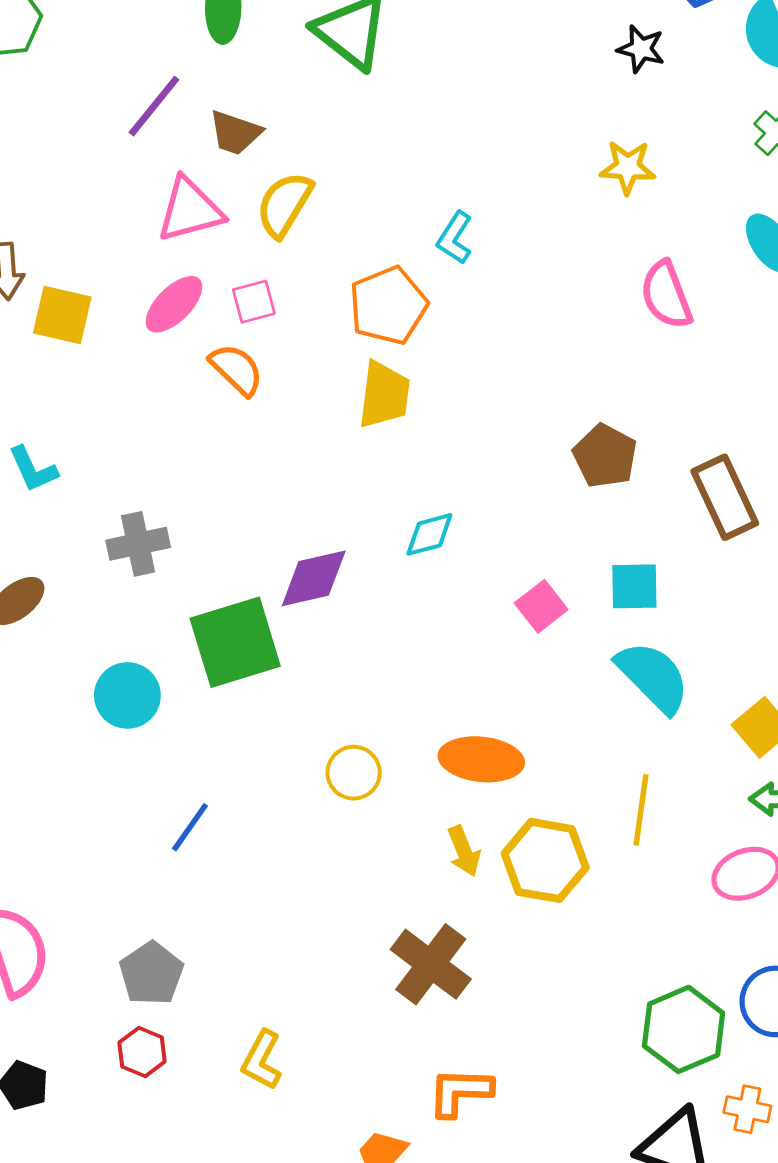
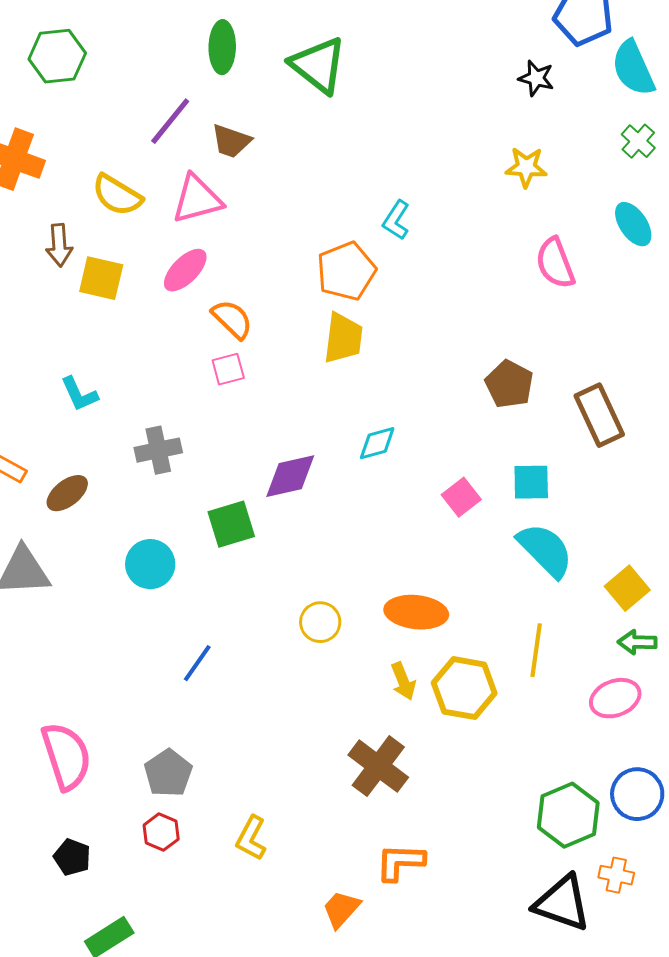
yellow semicircle: (284, 205) -> (117, 195), moved, turned -90
pink square: (254, 302) -> (228, 369), moved
green square: (235, 642) -> (231, 524), size x0.7

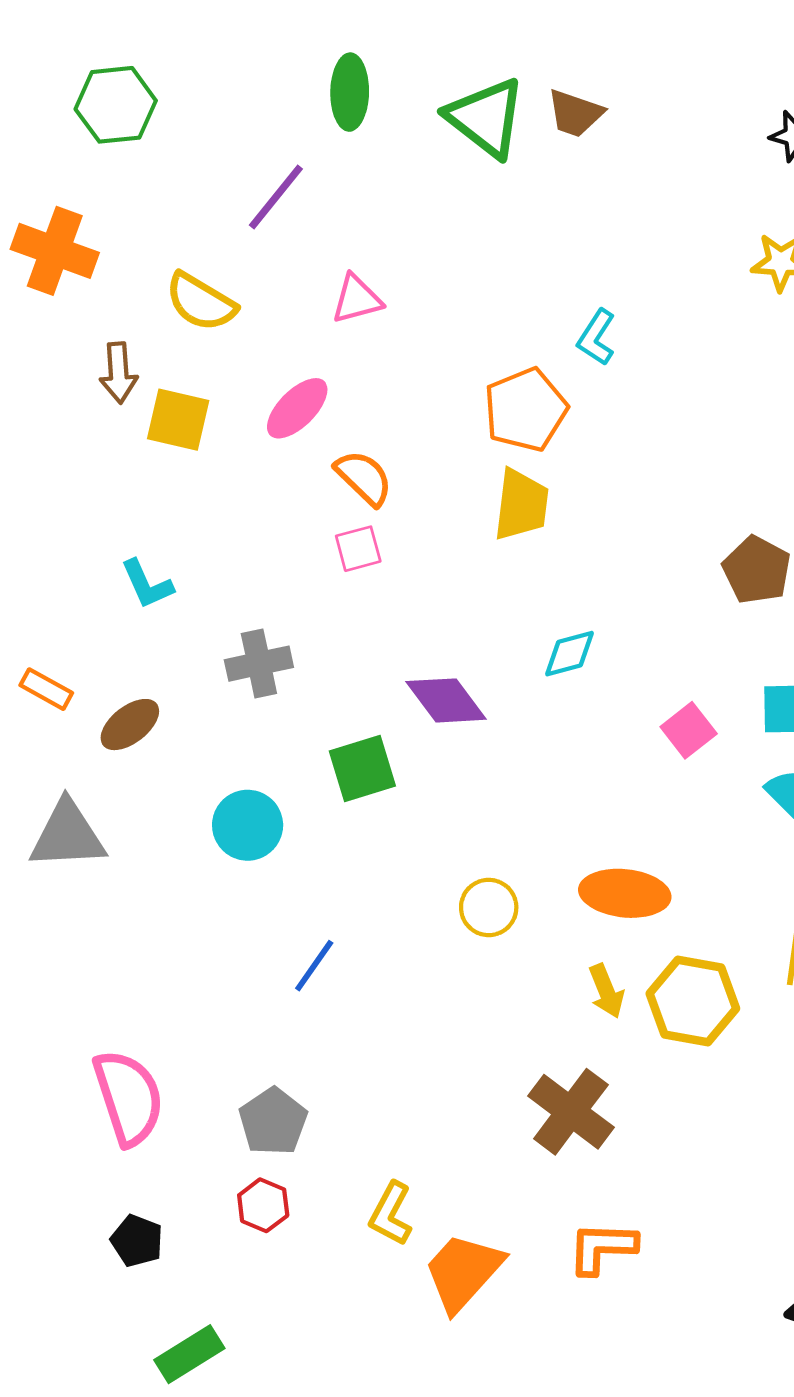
brown trapezoid: (231, 141) -> (575, 113), moved
pink triangle: (197, 199) -> (357, 299), moved, size x0.7
purple diamond: (290, 476) -> (446, 700), turned 66
orange trapezoid: (341, 909) -> (463, 1272), moved, size x1.5

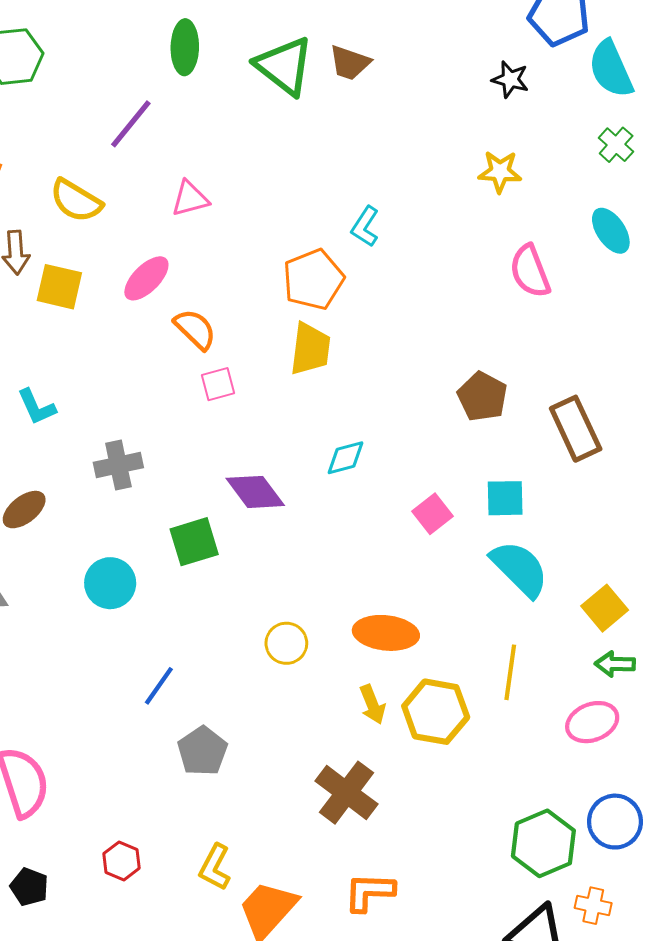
pink square: (358, 549) -> (218, 384), moved
gray pentagon: (273, 1122) -> (202, 751), moved

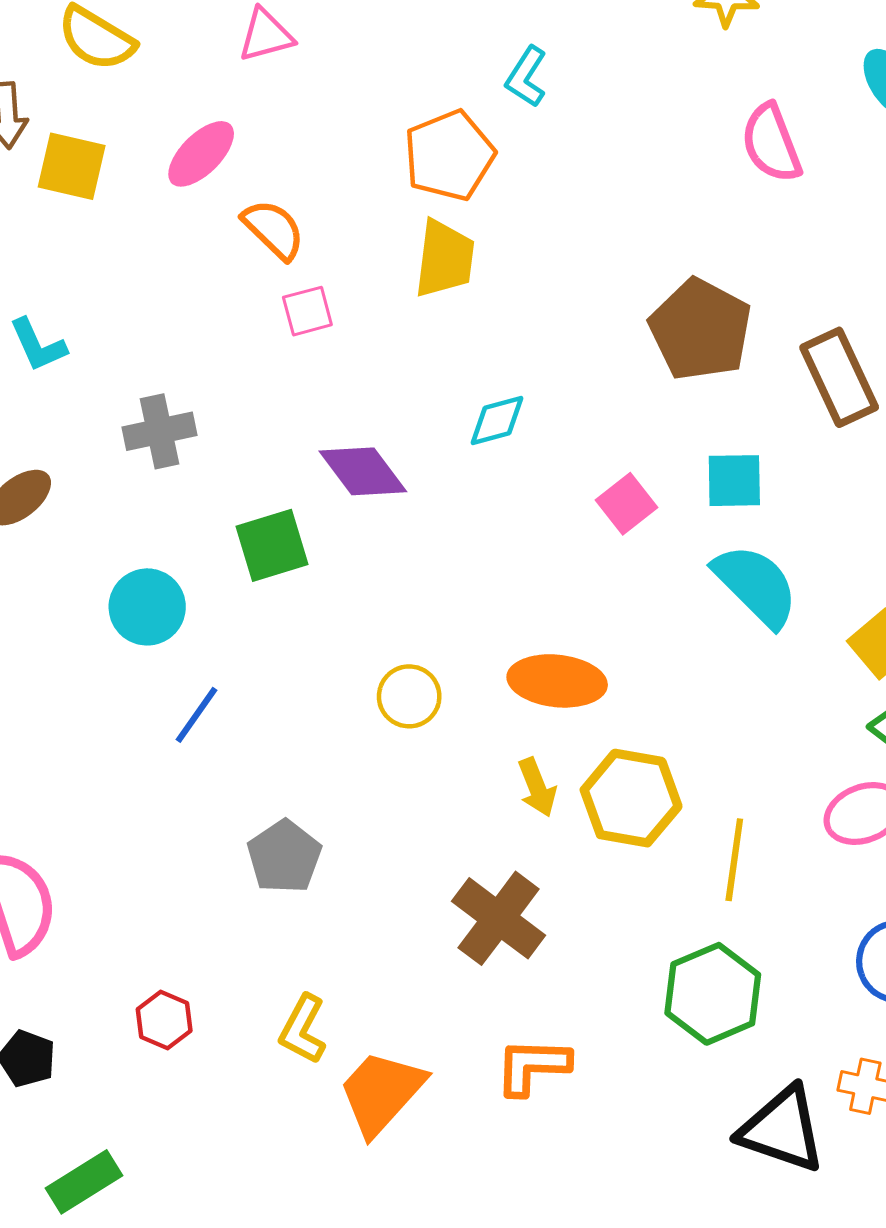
brown pentagon: (482, 397) -> (700, 330), size x1.4
yellow line: (510, 672) -> (734, 860), moved
blue line: (159, 686) -> (196, 715), moved
green hexagon: (543, 843) -> (713, 994), moved

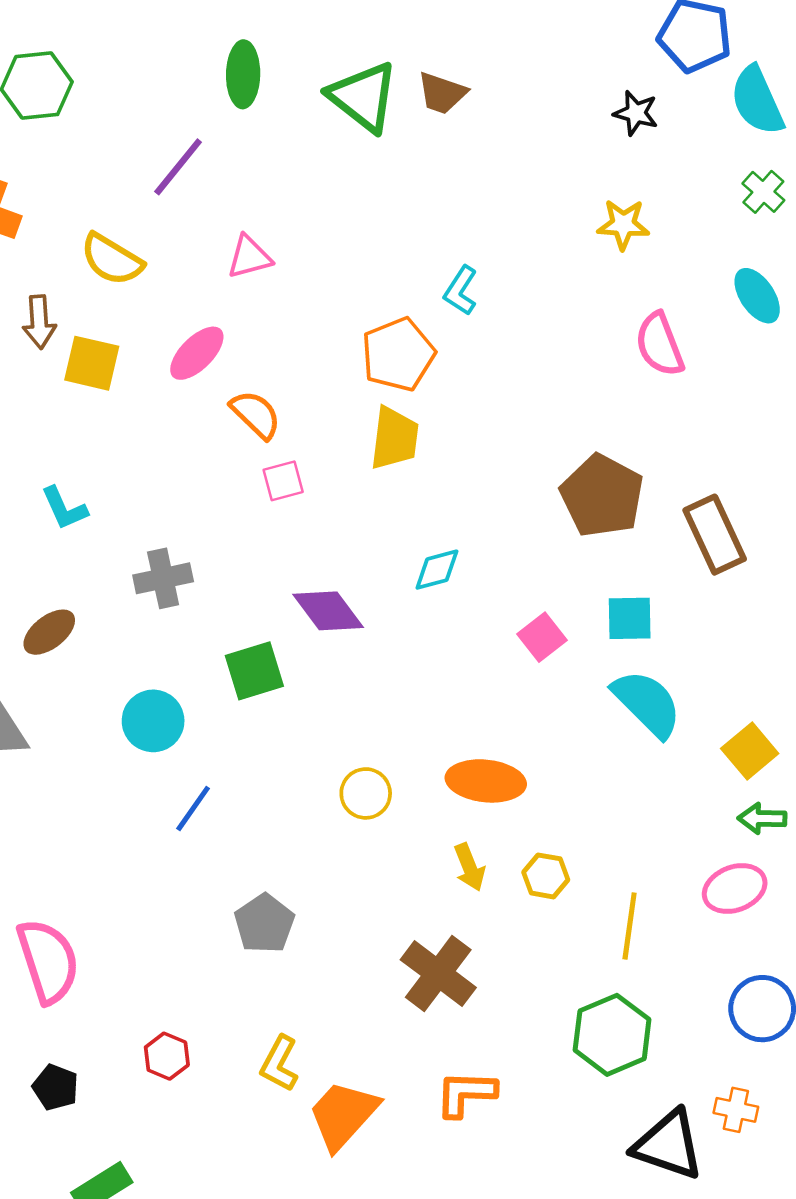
yellow hexagon: (631, 798) -> (546, 876), size x0.6

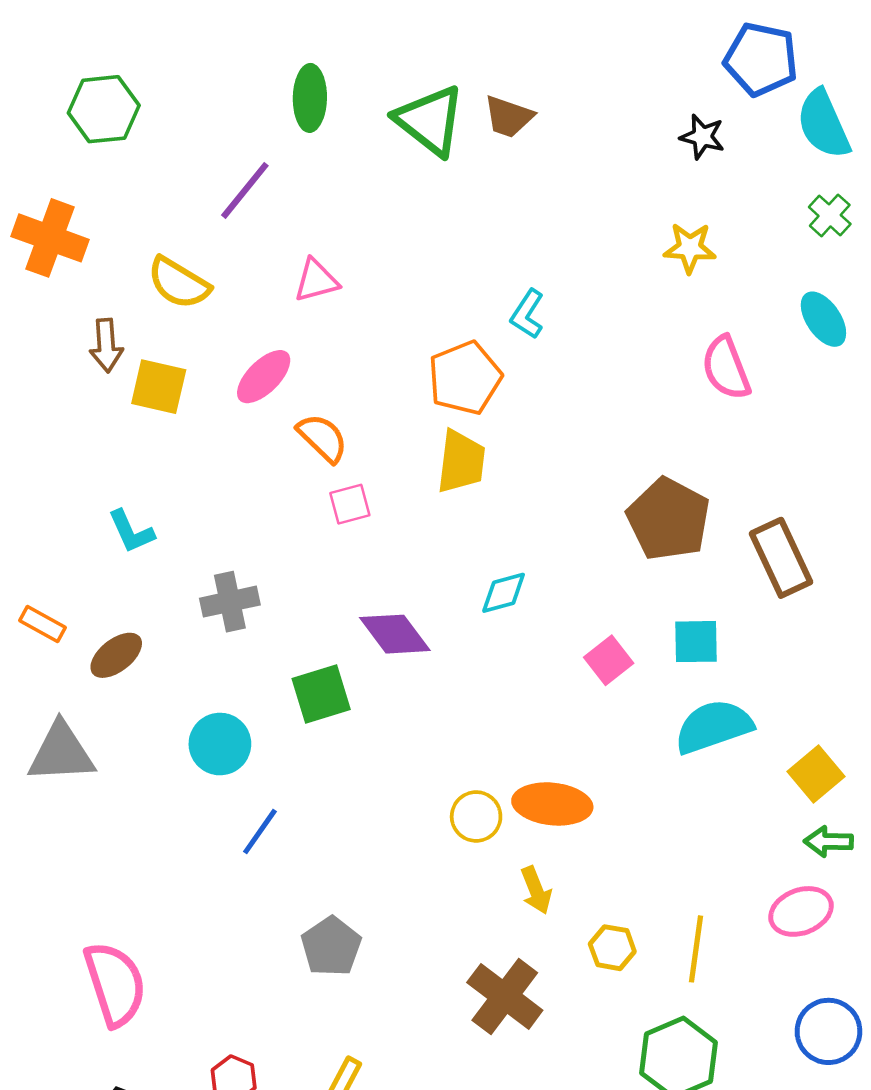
cyan semicircle: (647, 703) -> (714, 727), turned -64
yellow circle: (366, 793) -> (476, 816), moved
yellow hexagon: (546, 876) -> (612, 948), moved

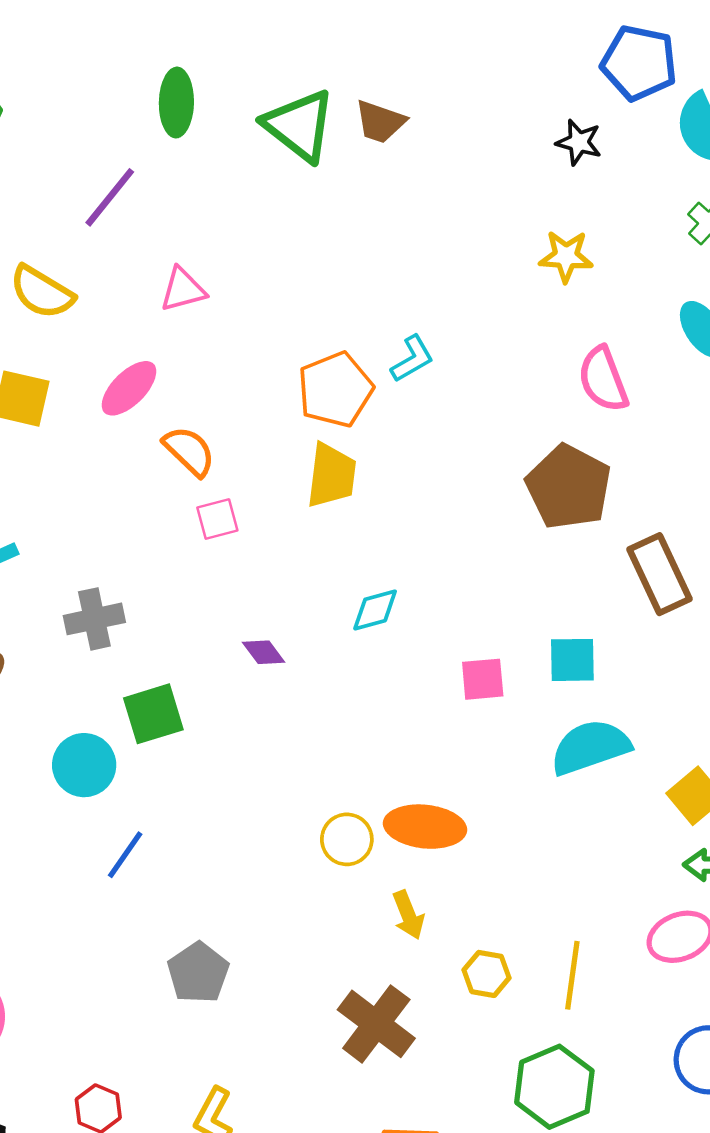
cyan L-shape: (527, 314) -> (412, 359), moved, turned -153
brown pentagon: (669, 519) -> (569, 487), moved
purple diamond: (395, 634) -> (264, 652), size x0.6
pink square: (609, 660) -> (483, 679), turned 33
green square: (321, 694) -> (153, 714), moved

